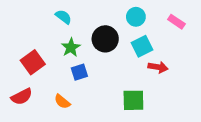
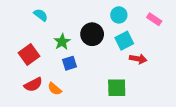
cyan semicircle: (63, 17) -> (41, 15), moved
red semicircle: (22, 97) -> (33, 85), moved

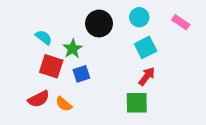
cyan semicircle: (41, 15) -> (44, 37), moved
black circle: (92, 34) -> (99, 24), moved
red square: (29, 55) -> (51, 66), moved, turned -36
red arrow: (138, 59) -> (147, 76), moved, turned -63

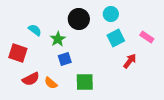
pink rectangle: (181, 22) -> (147, 37), moved
red square: (51, 66) -> (18, 53), moved
red arrow: (147, 76) -> (130, 61), moved
green square: (137, 103) -> (85, 82), moved

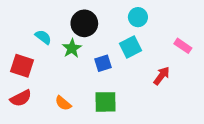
black circle: (79, 19) -> (84, 23), moved
cyan square: (116, 38) -> (130, 47), moved
blue square: (65, 59) -> (103, 63), moved
red semicircle: (31, 79) -> (21, 98), moved

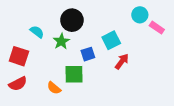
cyan circle: (138, 17) -> (140, 15), moved
pink rectangle: (183, 46) -> (157, 28), moved
red arrow: (162, 76) -> (122, 61), moved
green square: (106, 102) -> (74, 74), moved

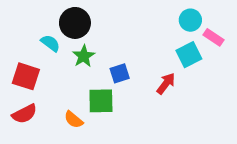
black circle: (72, 20) -> (75, 23), moved
cyan square: (111, 40) -> (189, 55), moved

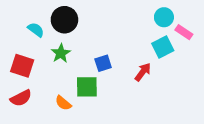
cyan semicircle: (50, 43) -> (36, 30), moved
green star: (84, 56) -> (61, 53), moved

